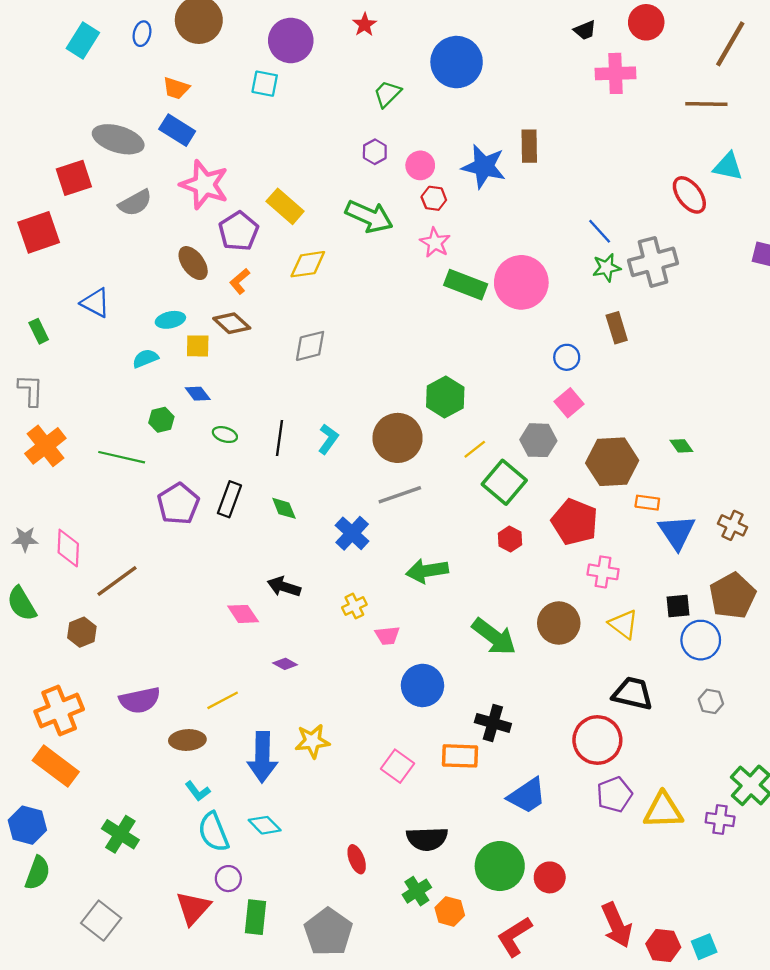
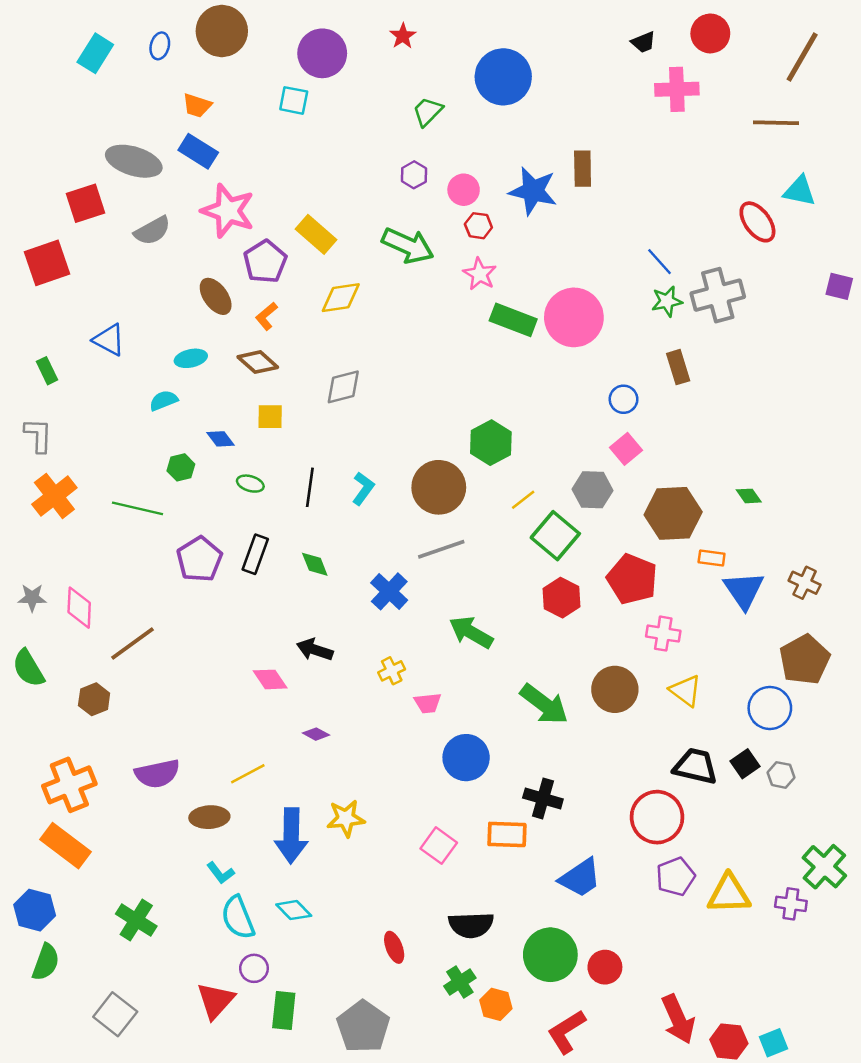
yellow square: (198, 346) -> (270, 417), moved
red hexagon: (510, 539) -> (562, 598), size x1.4
green arrow: (427, 571) -> (471, 632), turned 39
black square: (678, 606) -> (745, 764), moved, turned -30

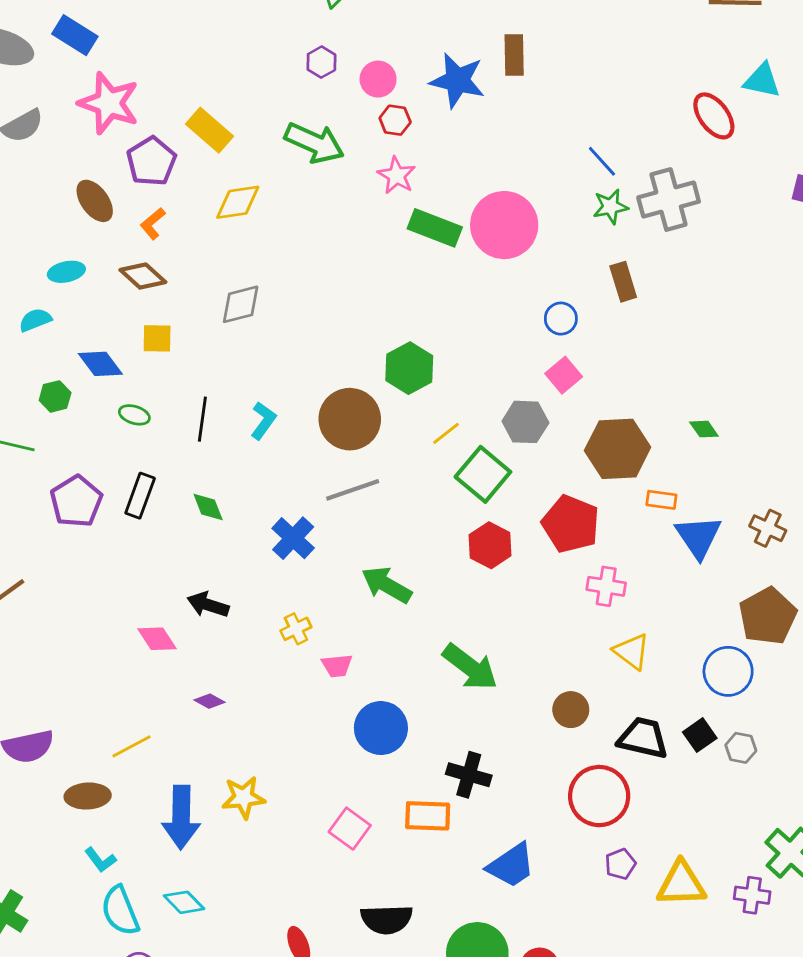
blue diamond: (221, 439) -> (100, 364), size x1.4
brown circle: (615, 689) -> (571, 710), moved, size x0.7
purple pentagon: (676, 877) -> (620, 864), size x0.7

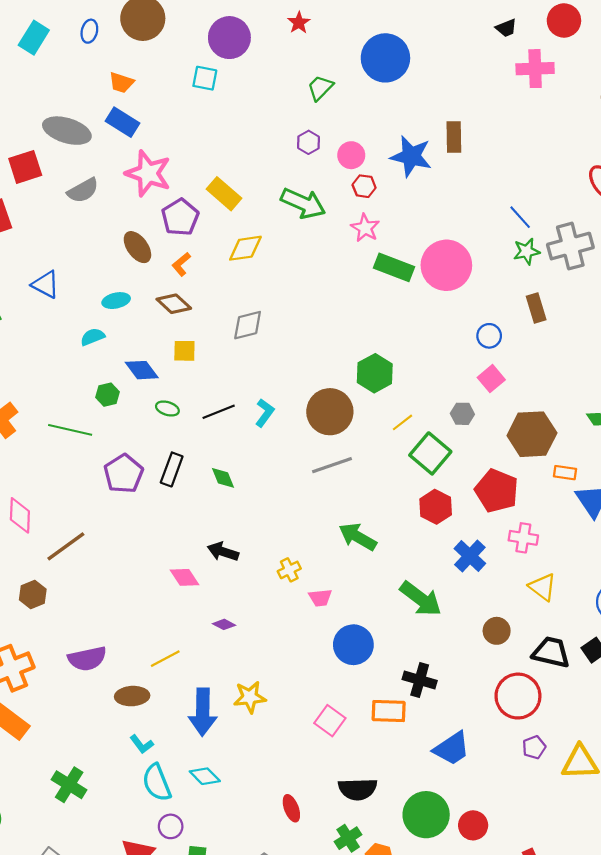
black line: (202, 419) -> (219, 412), turned 60
gray hexagon: (525, 422) -> (462, 414), size x0.7
blue cross: (293, 538) -> (470, 556), moved

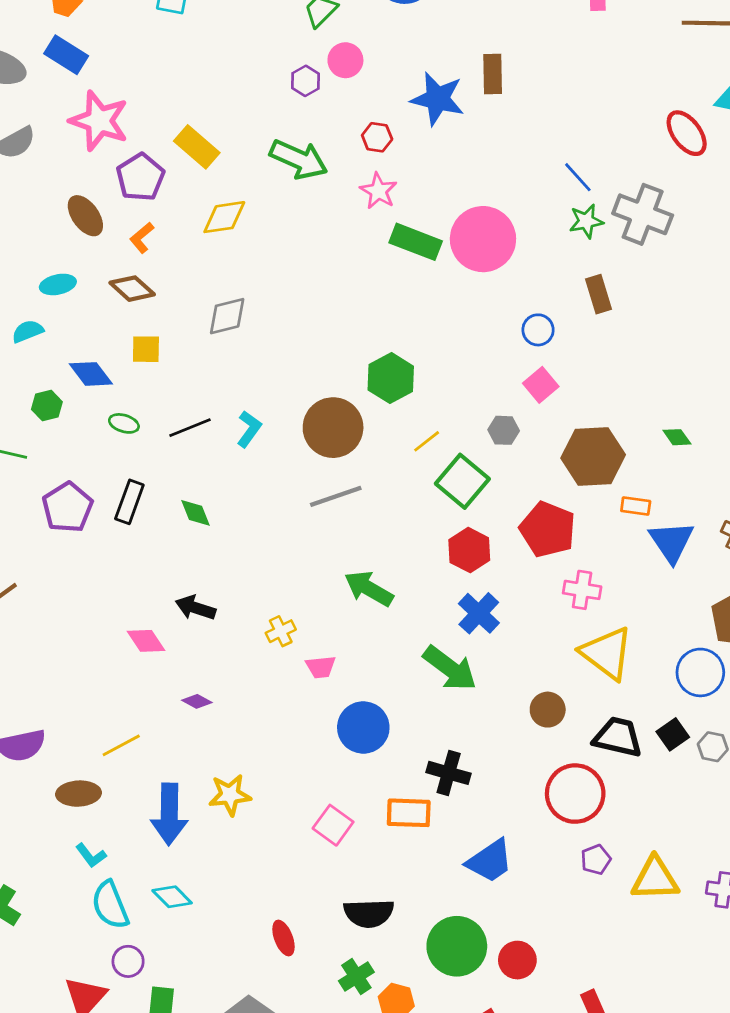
pink circle: (351, 155) -> (345, 60), moved
gray cross: (570, 246) -> (643, 214), turned 36
blue cross: (470, 556) -> (479, 613), moved
yellow triangle: (543, 587) -> (607, 653), size x1.5

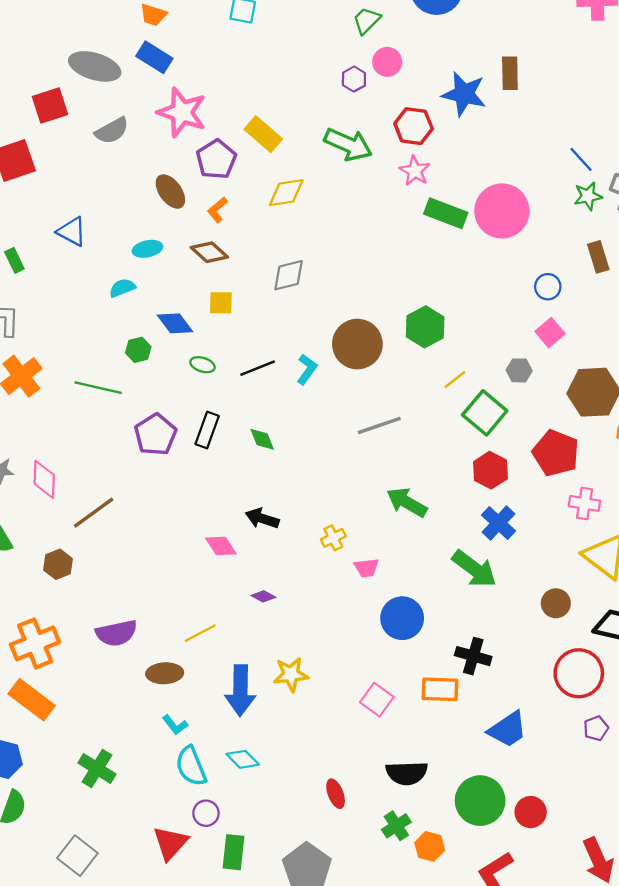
red hexagon: (377, 137) -> (414, 126), size x1.5
brown circle: (333, 428) -> (357, 344), moved

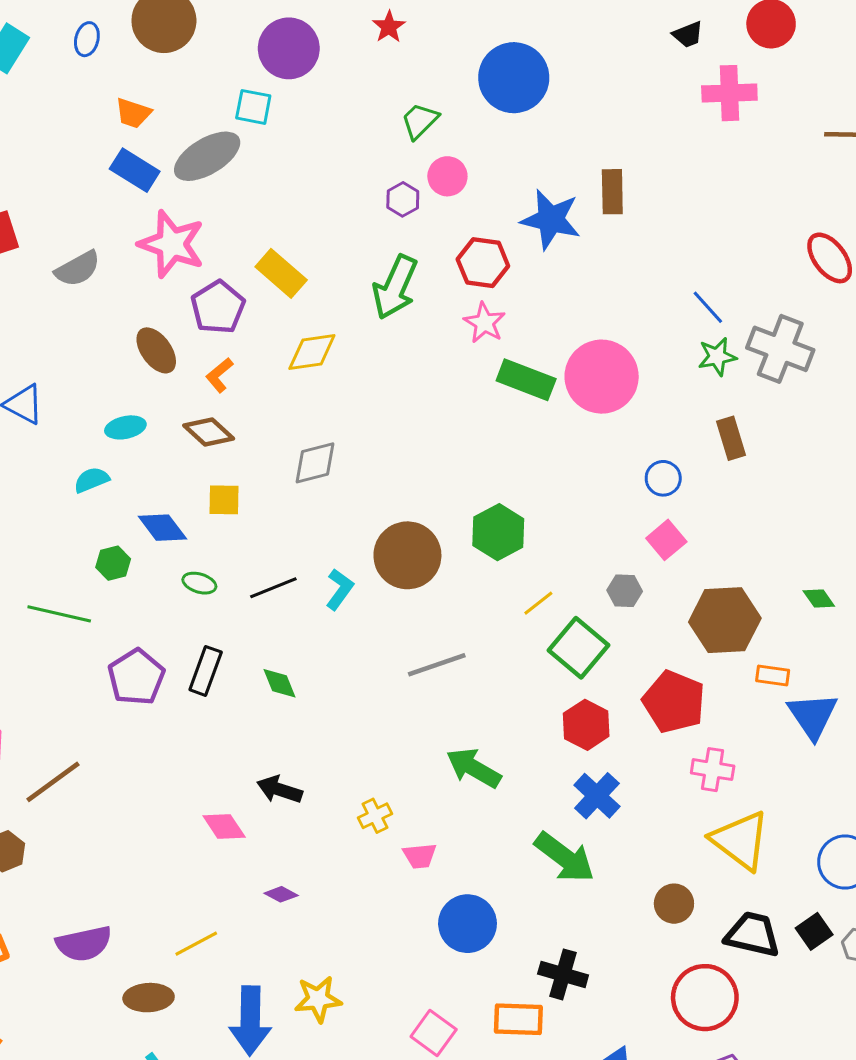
gray ellipse: (95, 66) -> (207, 156), moved, turned -48
green arrow: (348, 144) -> (395, 287), turned 90

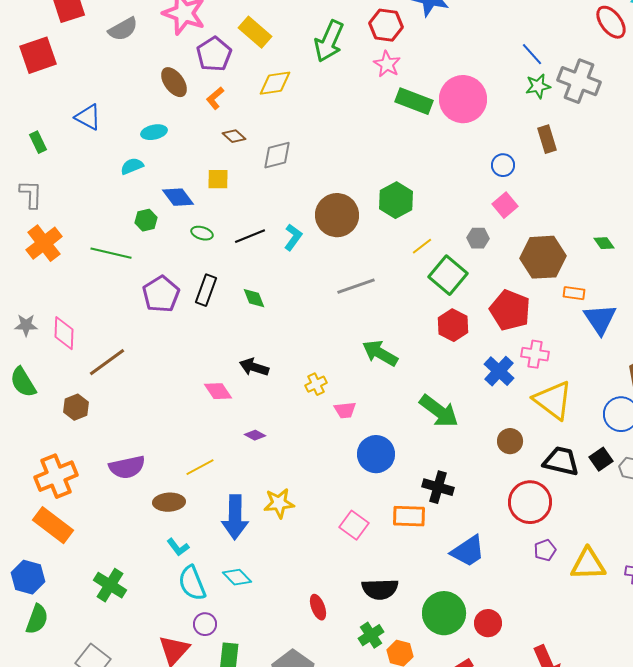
brown diamond: (209, 432) -> (234, 136), moved, size x0.7
blue cross: (597, 796) -> (499, 371), moved

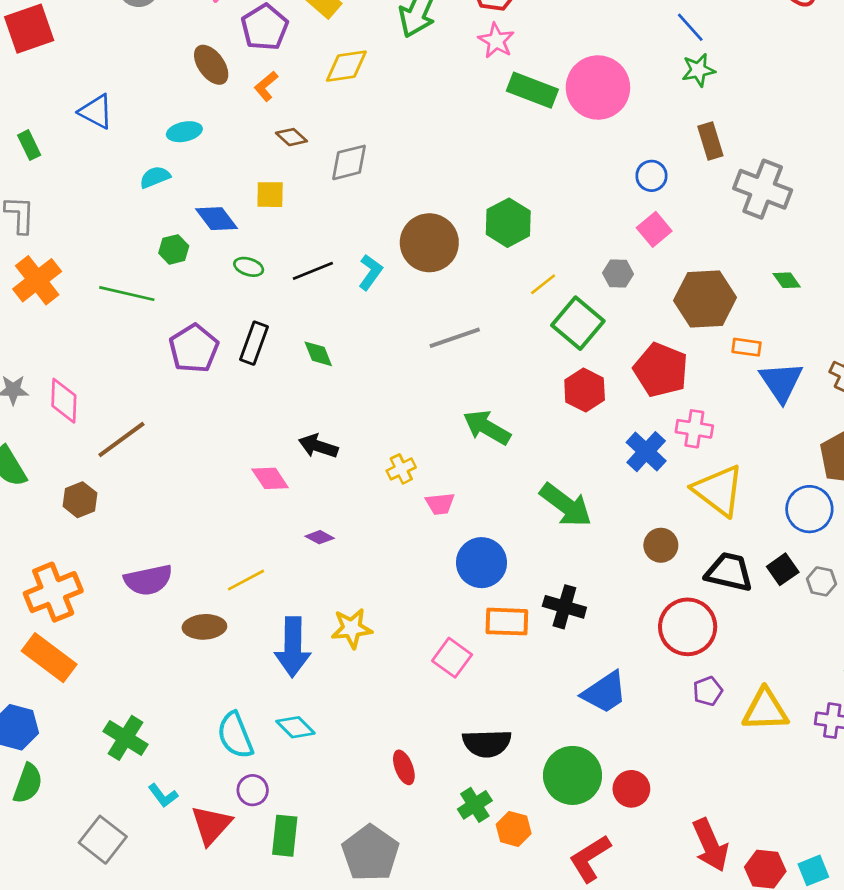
gray cross: (579, 81) -> (763, 189), moved
orange rectangle: (409, 516) -> (507, 622), moved
cyan L-shape: (178, 547) -> (163, 796), moved

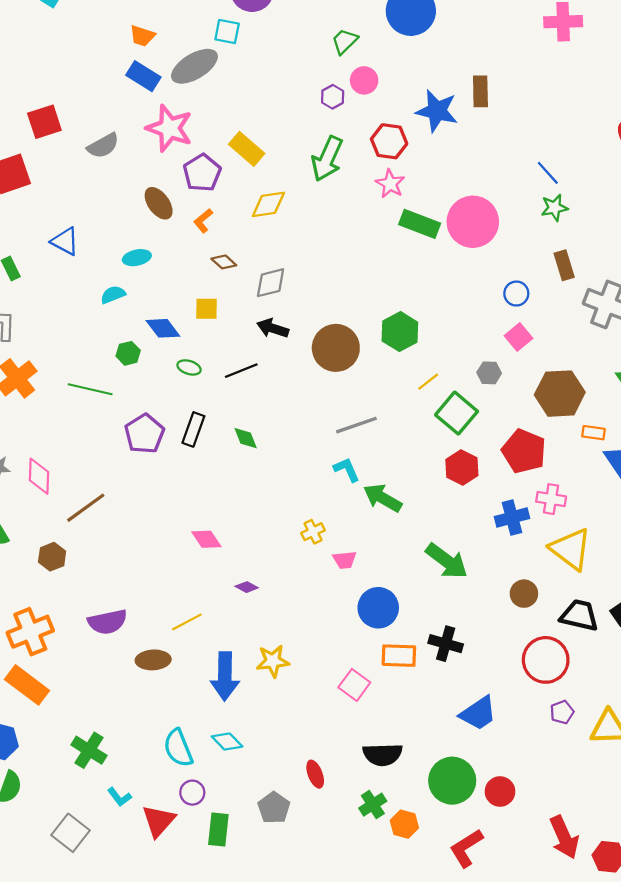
cyan L-shape: (370, 272) -> (347, 470), moved, turned -60
black arrow: (318, 446) -> (273, 328), moved
blue cross: (646, 452) -> (512, 518), turned 32
gray pentagon: (370, 853) -> (274, 808), moved, size x0.7

